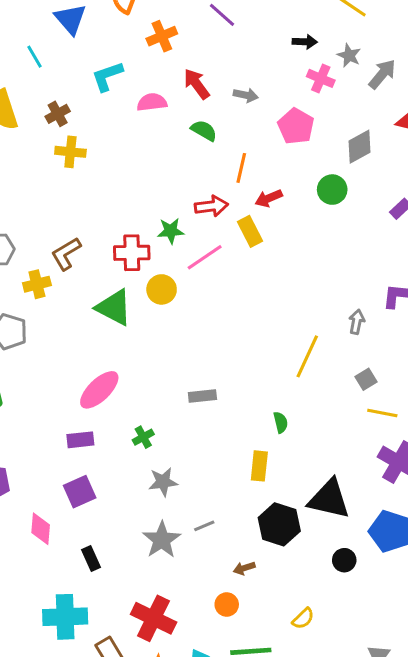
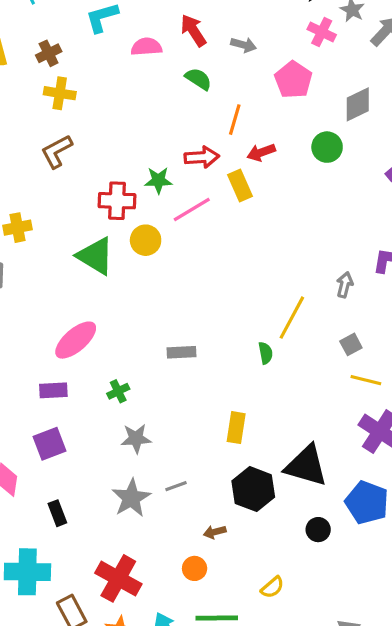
brown L-shape: (66, 254) -> (57, 151), moved
green semicircle: (281, 422) -> (266, 353), moved

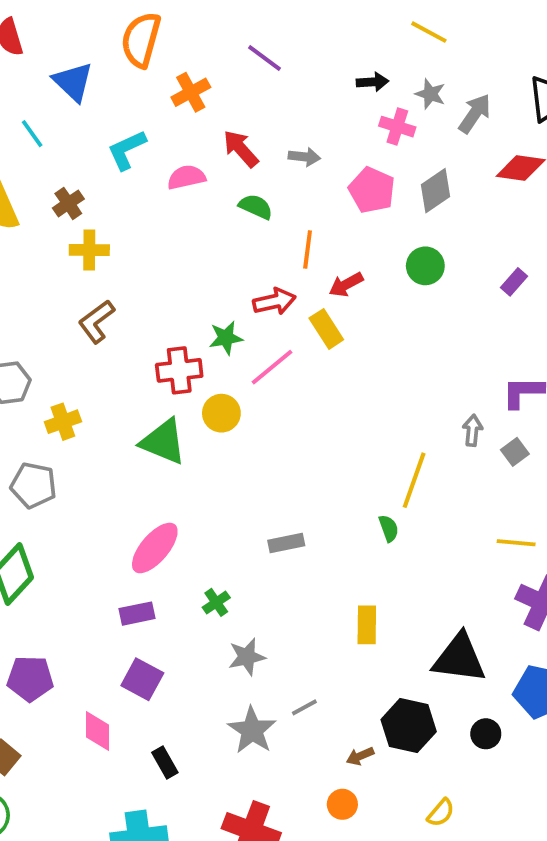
gray diamond: (358, 104) -> (435, 191), moved
gray square: (351, 344) -> (515, 452), moved
purple square: (50, 444) -> (142, 679), turned -32
black hexagon: (253, 489) -> (409, 726), moved

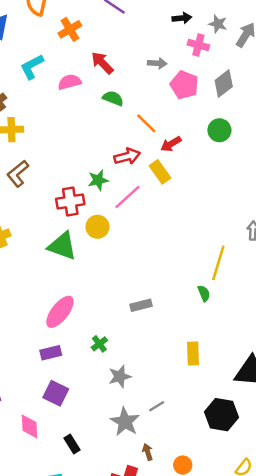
gray arrow: (304, 157) -> (157, 63), moved
orange line: (308, 250) -> (146, 123), turned -50
brown arrow: (360, 756) -> (148, 452), moved, turned 98

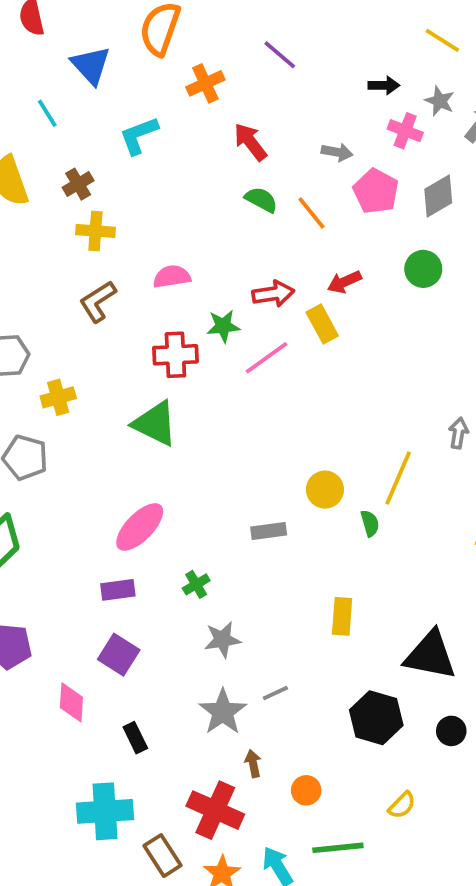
pink semicircle: (69, 82) -> (172, 277), moved
orange line: (146, 123) -> (312, 213), moved
yellow circle: (97, 227) -> (325, 490), moved

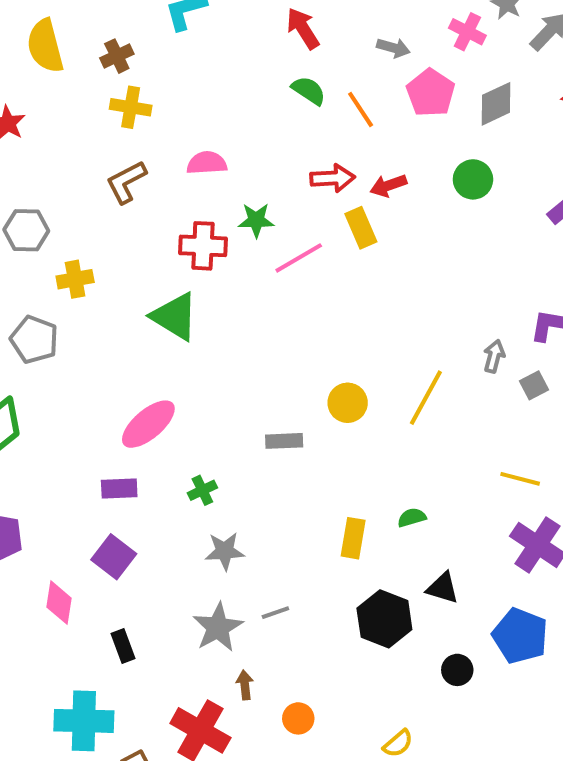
red arrow: (273, 294) -> (333, 178), moved
green semicircle: (370, 523) -> (412, 518), moved, turned -96
black triangle: (430, 655) -> (443, 588), size x0.6
black hexagon: (376, 718) -> (384, 619), moved

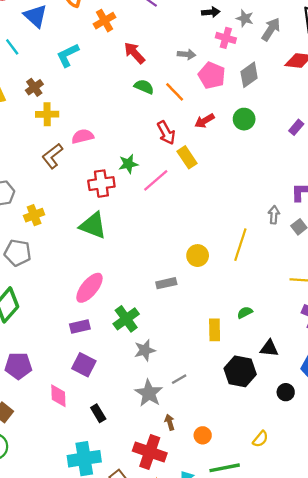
pink semicircle: (207, 163) -> (83, 136), moved
red arrow: (333, 178) -> (166, 133), turned 75
red arrow: (388, 186) -> (205, 121), moved
green cross: (202, 490) -> (126, 319), size x1.6

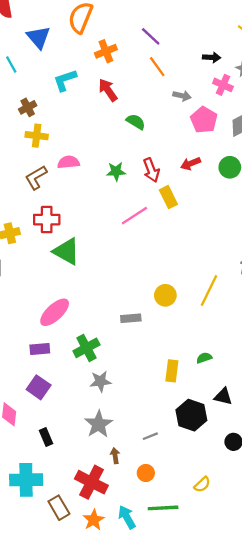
red arrow: (134, 53) -> (108, 90), moved
orange line: (175, 92) -> (157, 67), moved
green star: (128, 164) -> (116, 171), moved
red cross: (101, 184) -> (47, 220), moved
gray line: (179, 379) -> (150, 436), moved

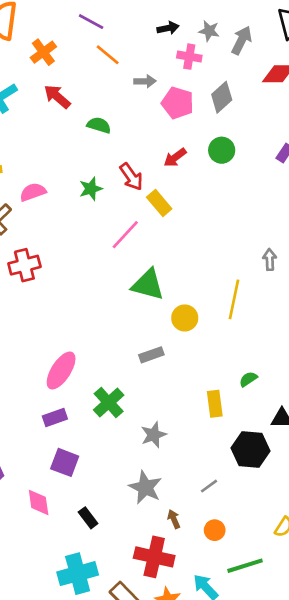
green triangle: (67, 251) -> (148, 285), moved
gray star: (100, 381) -> (154, 435), moved

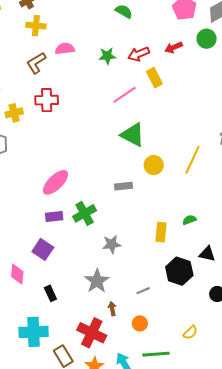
green circle: (222, 150) -> (207, 39), moved
red arrow: (131, 177) -> (139, 54), turned 90
purple rectangle: (55, 417) -> (54, 216), moved

